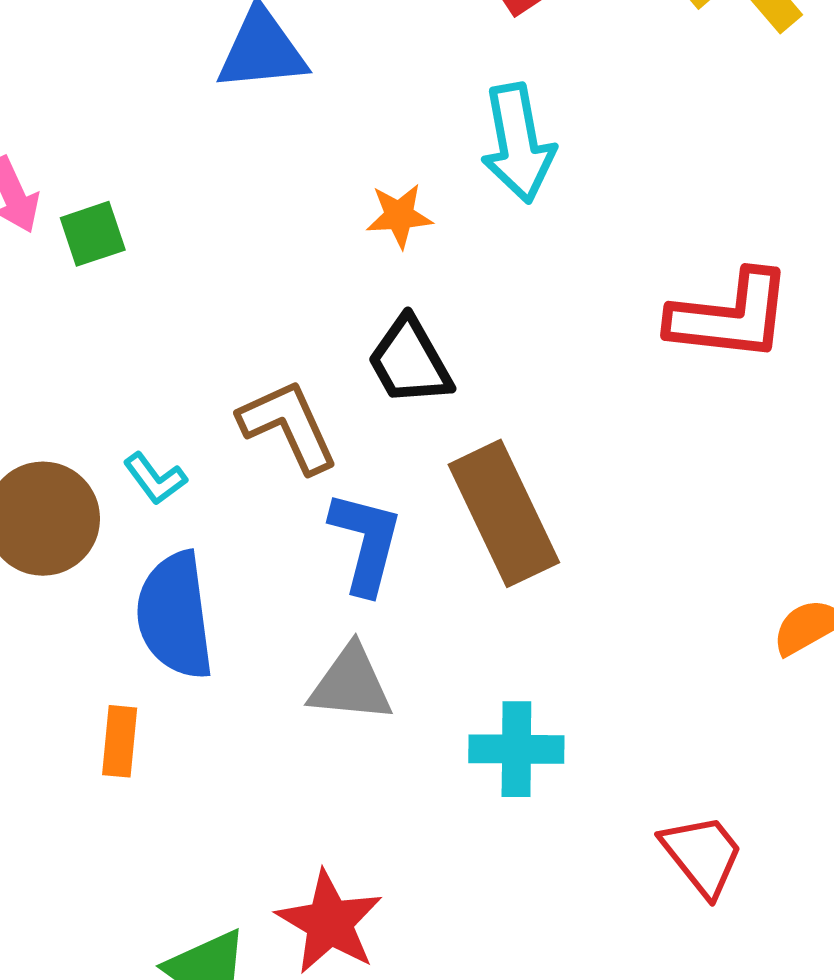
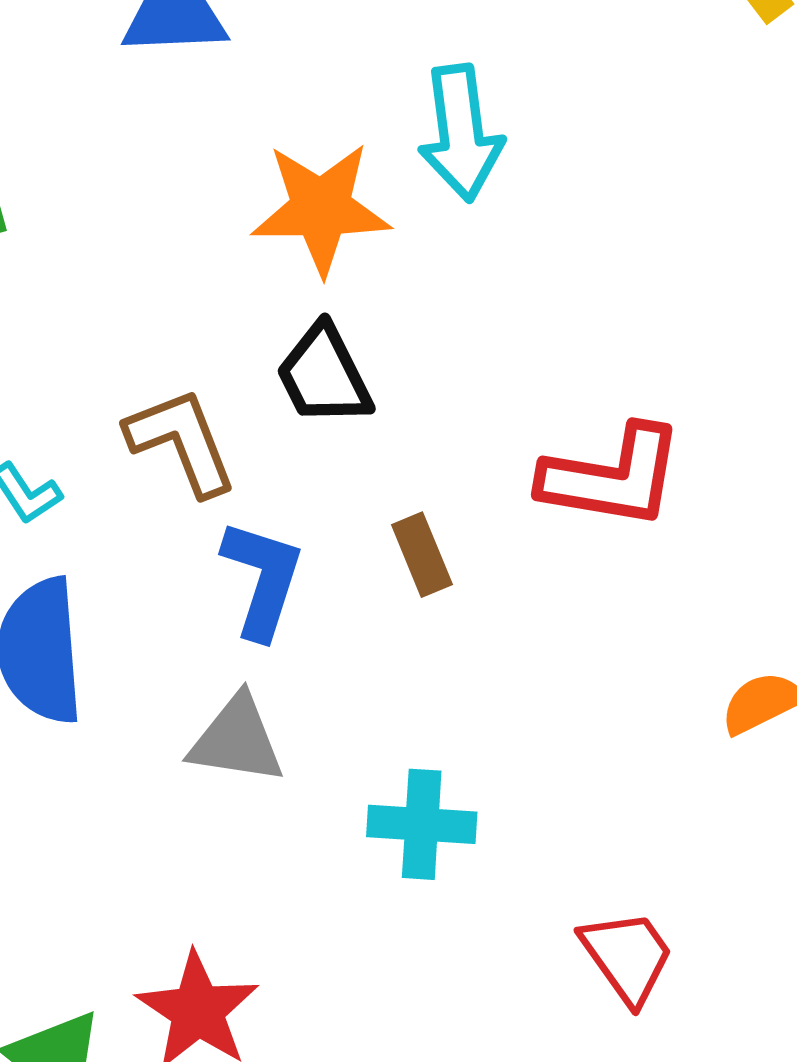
orange star: (399, 216) -> (321, 208), size x1.8
red L-shape: (730, 316) -> (612, 477), moved
brown rectangle: (504, 513) -> (422, 555), size x0.5

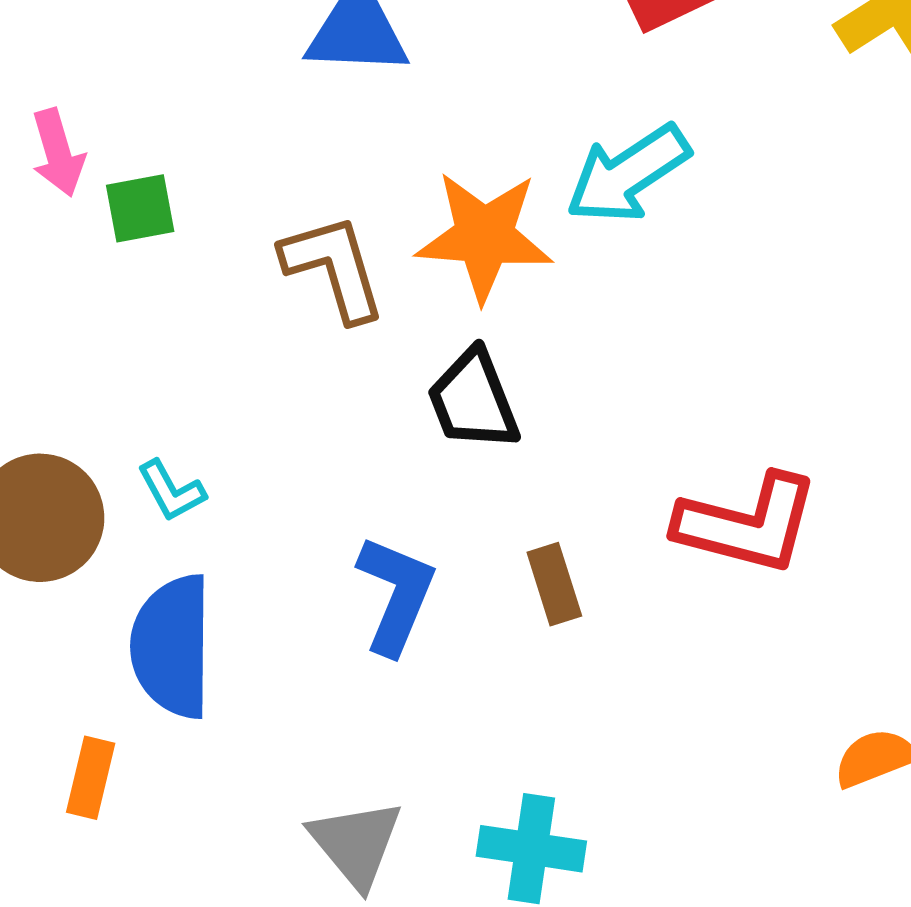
cyan arrow: (461, 133) -> (628, 174), turned 59
brown L-shape: (181, 442) -> (334, 268), moved
gray triangle: (237, 740) -> (356, 844), moved, turned 37

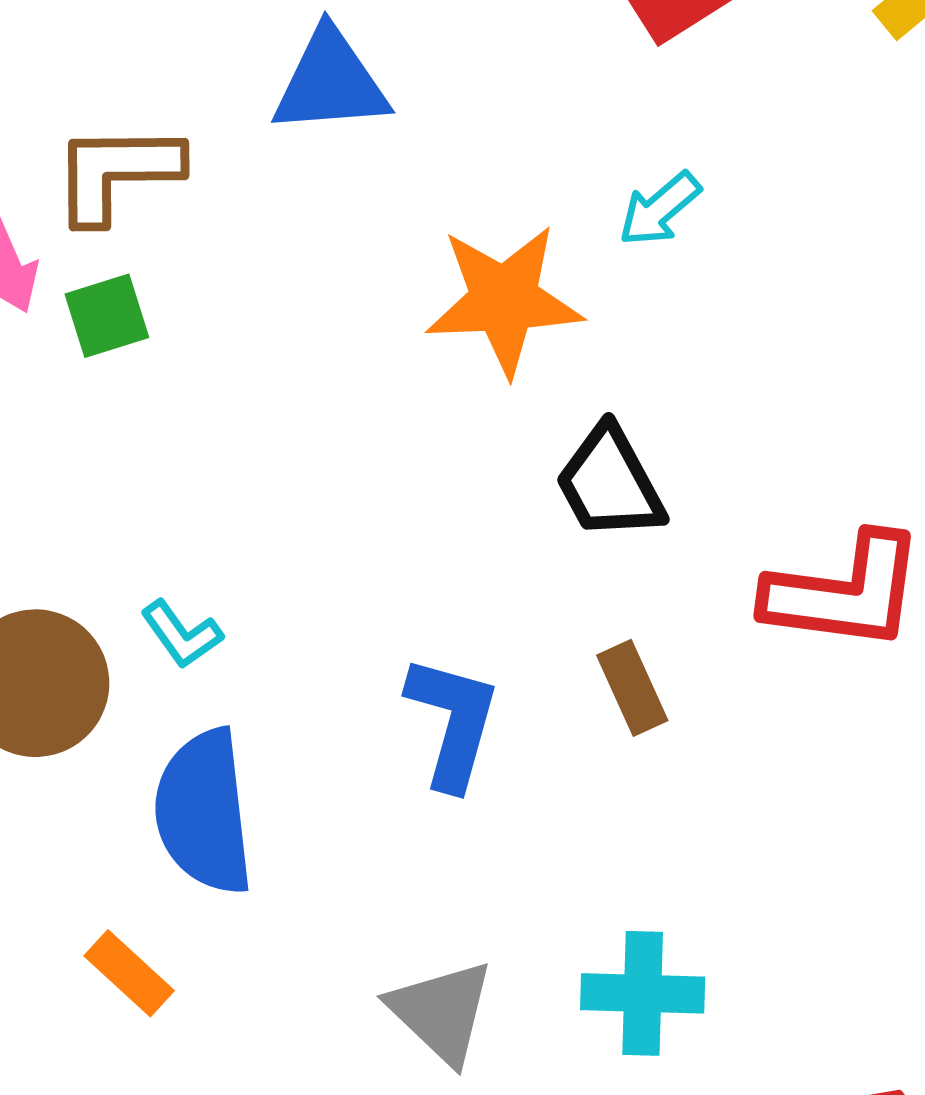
cyan arrow: (628, 174) -> (660, 209), size x0.6
brown L-shape: (334, 268) -> (117, 173), moved, turned -67
black trapezoid: (473, 400) -> (610, 483), moved
orange rectangle: (91, 778) -> (129, 973), turned -54

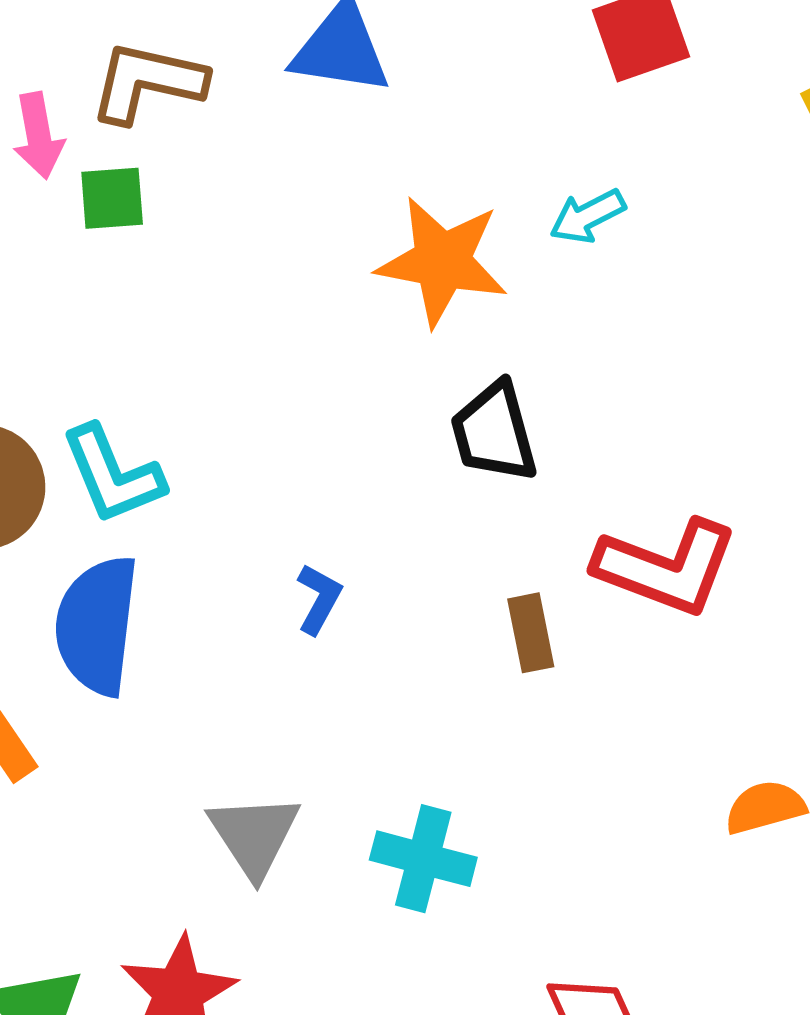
cyan L-shape: (182, 634) -> (113, 475), size x1.6
brown rectangle: (632, 688) -> (531, 633), moved
blue L-shape: (453, 722) -> (319, 599), size x0.6

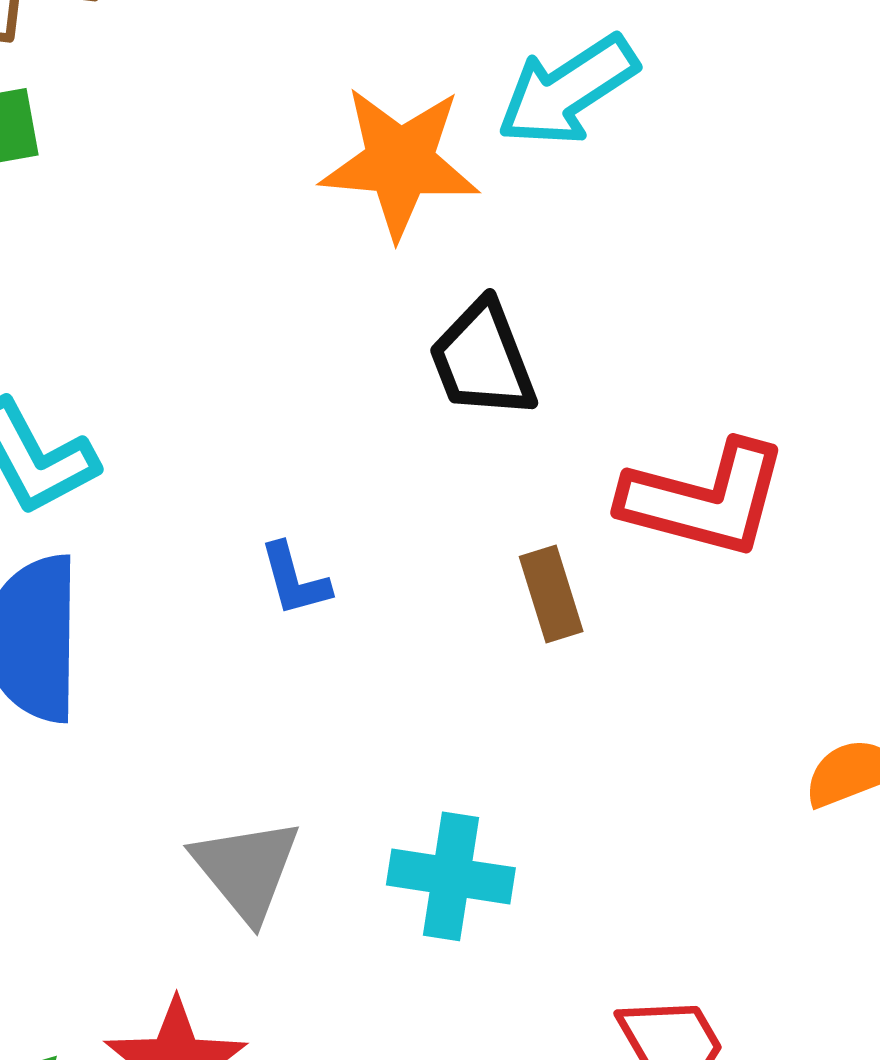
cyan arrow: (588, 216) -> (567, 91), size x1.6
blue L-shape: (319, 599) -> (295, 580), turned 142

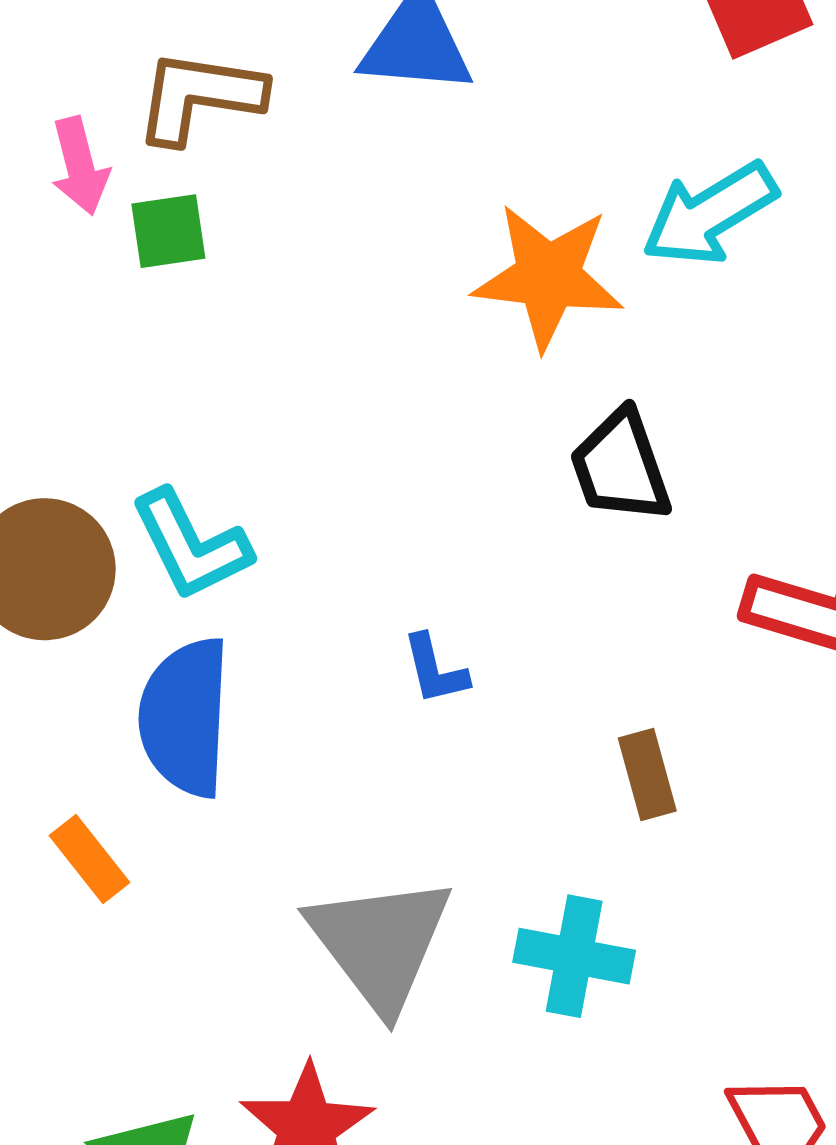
brown rectangle: (551, 594) -> (647, 775), moved
gray triangle: (246, 869) -> (380, 943), size x1.4

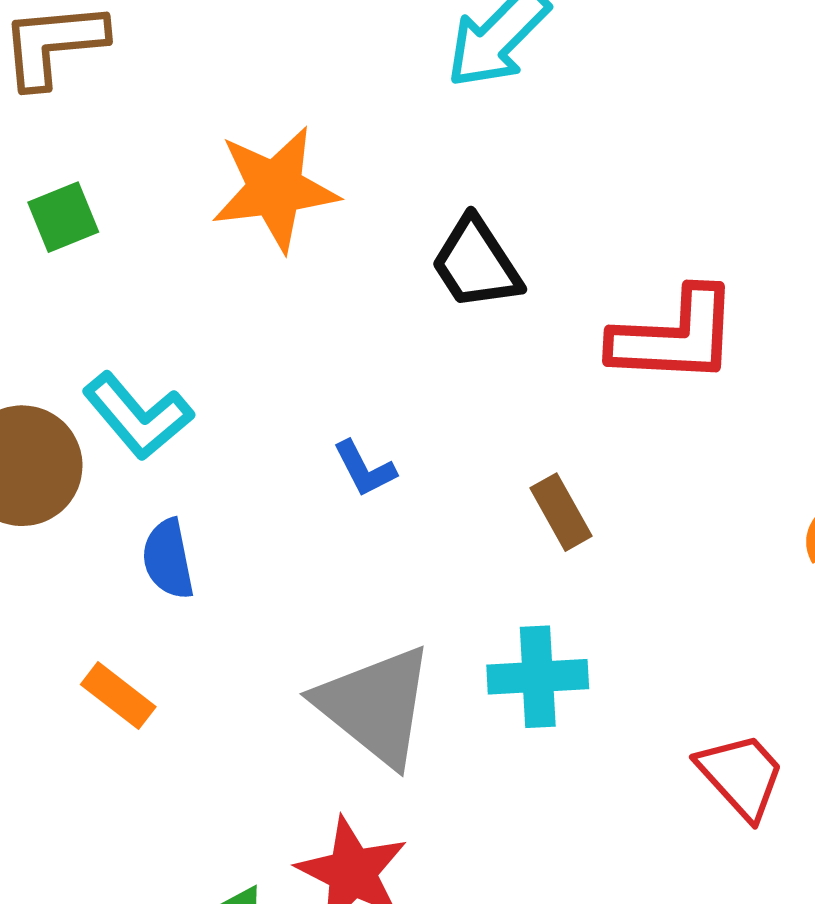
green square: (168, 231) -> (63, 217), moved
orange star: (548, 277) -> (275, 189), moved
blue semicircle: (185, 717) -> (168, 559), size x0.6

